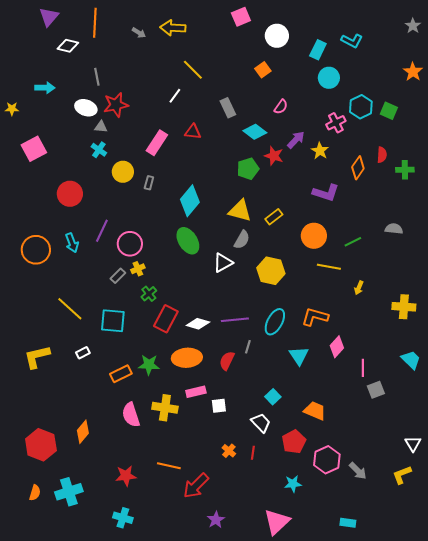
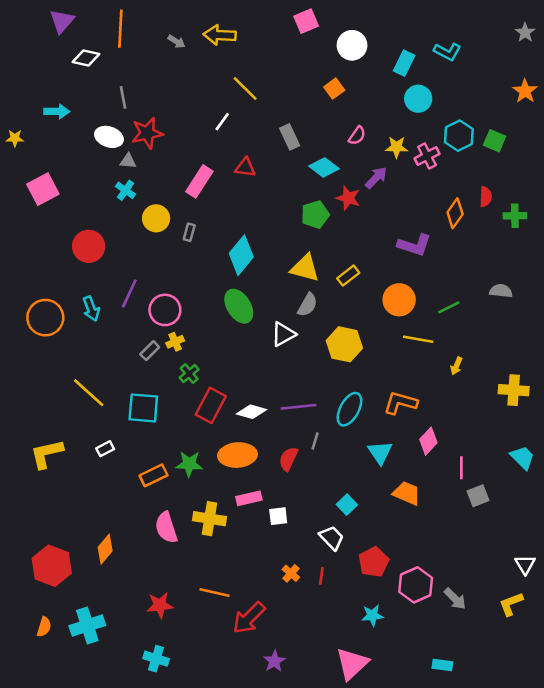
yellow star: (320, 151) -> (397, 147), moved, turned -30
orange trapezoid: (315, 411) -> (407, 493), moved

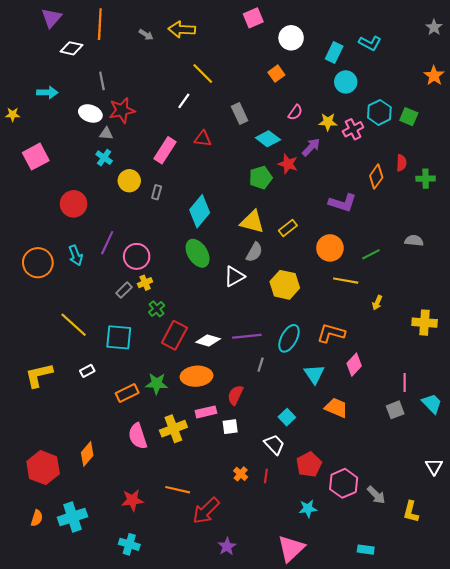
cyan trapezoid: (523, 458) -> (432, 404), moved
red semicircle: (288, 459) -> (235, 395), moved
pink line: (461, 468) -> (405, 382), moved
yellow cross: (209, 519) -> (173, 429), turned -30
yellow L-shape: (511, 604) -> (411, 512), moved, turned -55

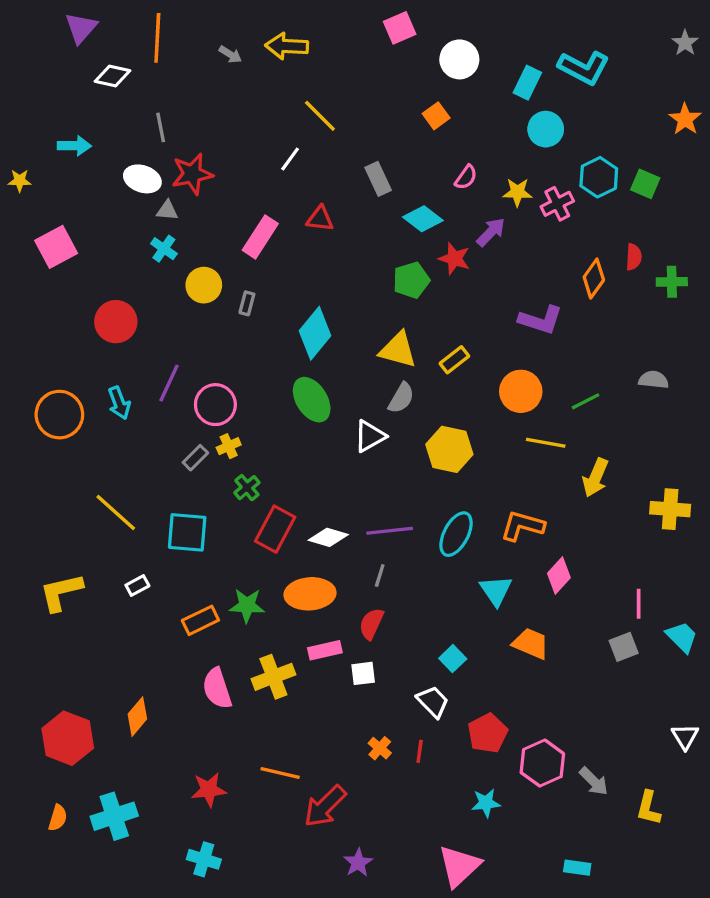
cyan L-shape: (370, 43) -> (584, 68), size x1.4
yellow arrow: (377, 303) -> (595, 478), size x1.6
gray line: (261, 365) -> (380, 576), moved

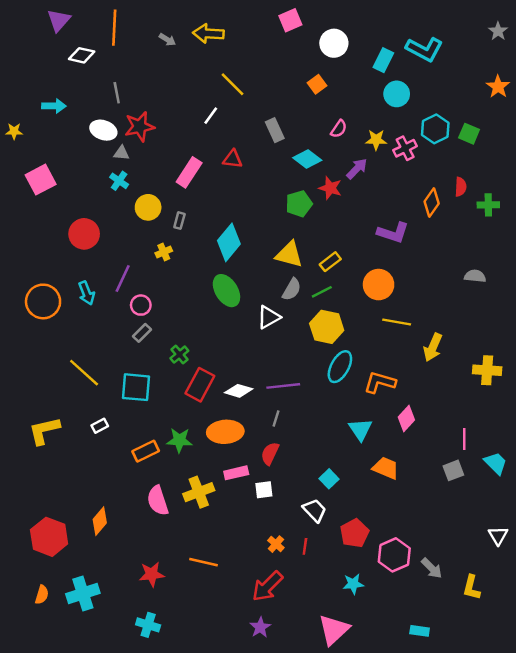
green line: (585, 401) -> (322, 292), moved
pink circle: (215, 405) -> (141, 305), moved, size x0.7
yellow cross: (229, 446) -> (164, 252), moved
cyan ellipse: (456, 534) -> (340, 367), moved
red arrow: (325, 806) -> (268, 586), moved

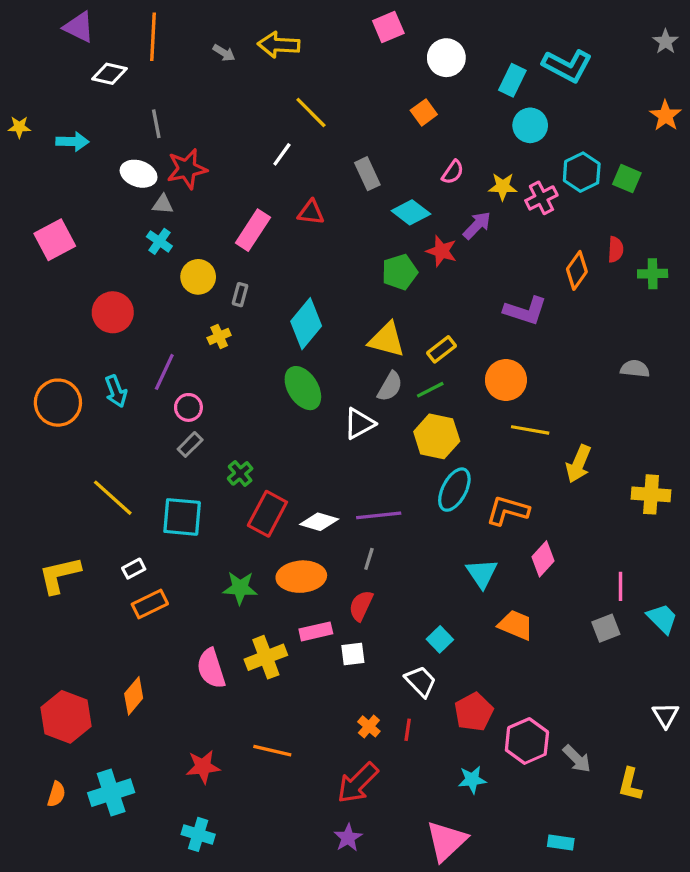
purple triangle: (59, 20) -> (79, 27), turned -45
yellow star: (14, 131) -> (19, 127), moved
orange rectangle: (146, 451) -> (150, 604), moved

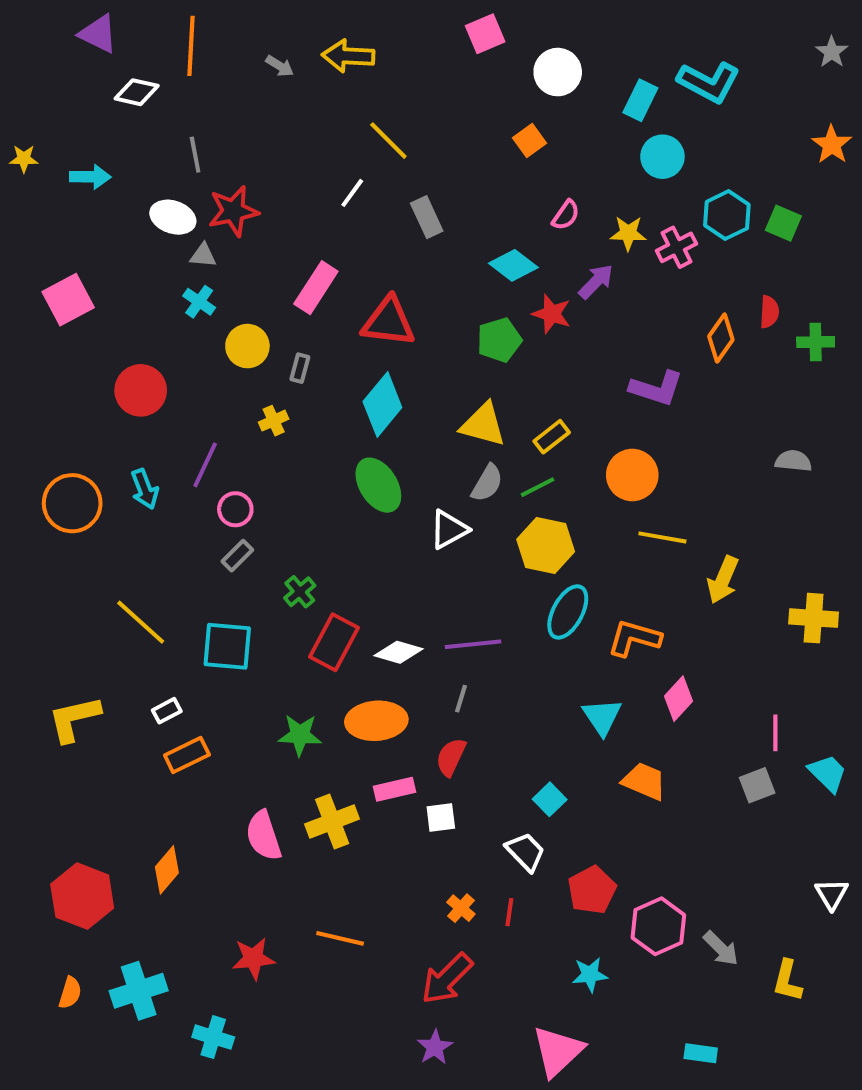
gray rectangle: (367, 174) -> (427, 217), moved
red triangle: (311, 212) -> (388, 322), moved, size x1.6
cyan cross: (198, 834) -> (213, 1037), moved

